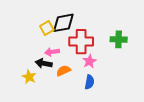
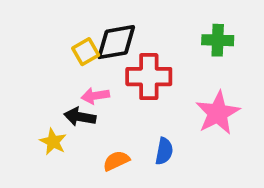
green cross: (119, 39) -> (218, 40), moved
pink star: (89, 61) -> (218, 113), moved, size x1.6
orange semicircle: (63, 71) -> (116, 161), moved

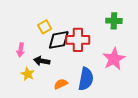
black diamond: (116, 42) -> (59, 40), moved
pink arrow: (95, 96) -> (21, 50), moved, turned -72
blue semicircle: (164, 151) -> (86, 79), size x1.6

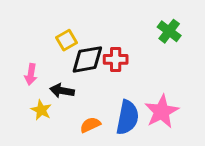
green cross: (114, 21) -> (169, 31), turned 35
red cross: (78, 40) -> (116, 59), size x0.7
pink star: (114, 59) -> (162, 111), moved

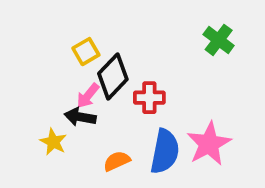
black diamond: (87, 59) -> (113, 76), turned -36
red cross: (116, 59) -> (149, 98), moved
pink arrow: (31, 74) -> (88, 96), moved, turned 30

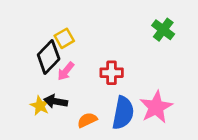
black diamond: (113, 76) -> (49, 57), moved
black arrow: (80, 117) -> (56, 101), moved

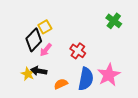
red cross: (112, 73) -> (78, 51), turned 35

